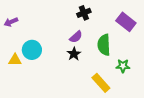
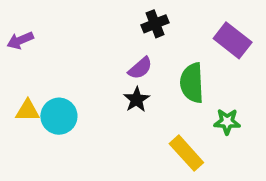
cyan circle: (32, 50) -> (59, 116), moved

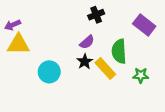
yellow triangle: (28, 111) -> (18, 44), moved, size x1.5
cyan circle: (59, 116) -> (49, 72), moved
yellow rectangle: (186, 153) -> (105, 68), moved

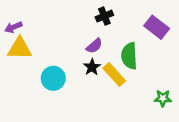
green star: (141, 75) -> (163, 98), moved

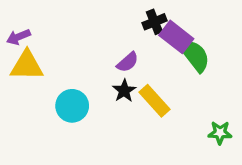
black cross: (104, 16) -> (154, 22), moved
purple rectangle: (157, 27) -> (176, 37), moved
green semicircle: (129, 56) -> (195, 55), moved, turned 145

